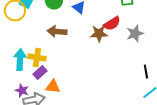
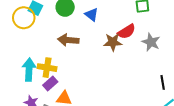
gray star: (135, 33) -> (151, 42), turned -30

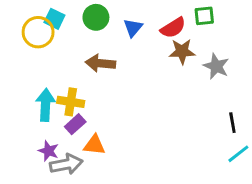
blue triangle: (92, 15) -> (133, 28), turned 32
red semicircle: (127, 32) -> (173, 28), moved
brown star: (113, 42) -> (182, 51), moved

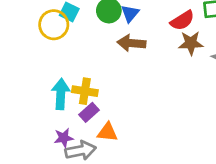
blue triangle: (133, 28) -> (130, 13), moved
brown arrow: (100, 63) -> (131, 43), moved
purple star: (48, 151) -> (64, 138), turned -30

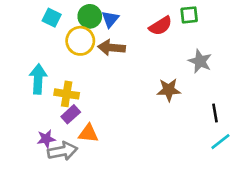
yellow circle: (54, 25) -> (80, 41), moved
brown star: (191, 43) -> (169, 90), moved
cyan arrow: (61, 94) -> (38, 79), moved

